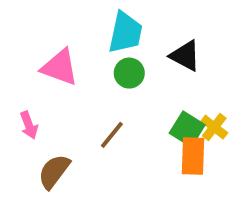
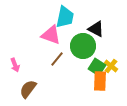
pink triangle: (60, 67) -> (51, 35), moved
green circle: (129, 73) -> (83, 46), moved, size x1.6
brown line: (112, 135) -> (57, 59), moved

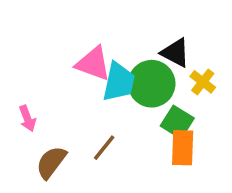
cyan trapezoid: (65, 17) -> (119, 82), moved
brown line: (57, 59) -> (104, 148), moved
yellow cross: (111, 66) -> (203, 82), moved

